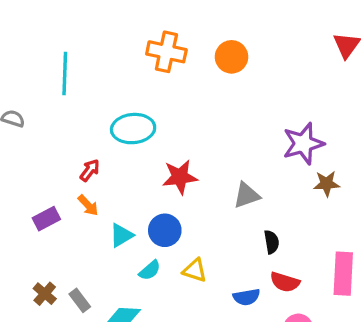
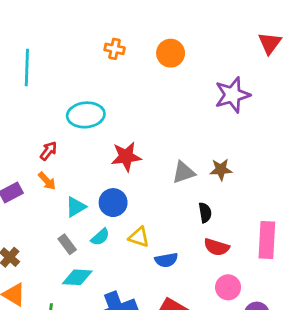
orange cross: (166, 52) -> (115, 49), size x0.6
purple star: (303, 144) -> (232, 95), moved
brown star: (327, 184) -> (221, 170), moved
blue semicircle: (247, 297) -> (166, 260), moved
gray rectangle: (80, 300) -> (67, 244), moved

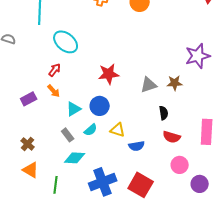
purple star: (232, 95) -> (198, 56), moved
cyan ellipse: (86, 115) -> (66, 42), moved, turned 45

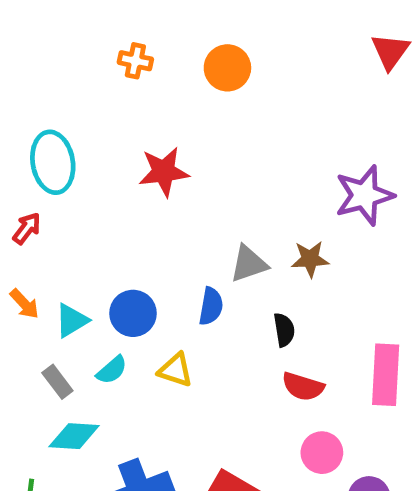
cyan ellipse: (66, 42) -> (53, 162), turned 40
red star: (109, 74) -> (164, 172), moved
orange arrow: (54, 91) -> (24, 304), moved
blue semicircle: (137, 146) -> (211, 306), moved, turned -70

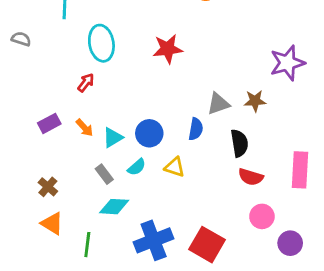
black semicircle: (284, 330) -> (239, 143), size x1.4

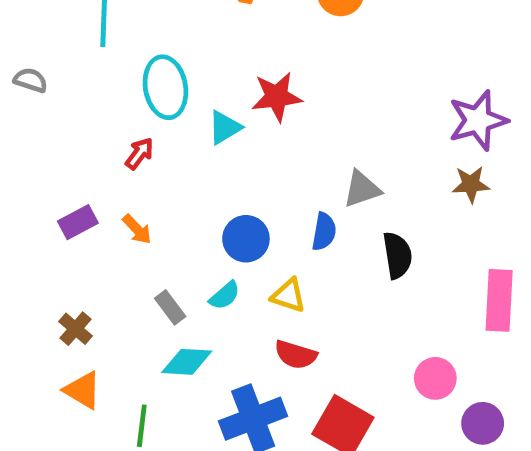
brown star: (255, 101) -> (471, 184), moved
cyan triangle: (113, 138) -> (225, 127), moved
red semicircle: (251, 177) -> (296, 355), moved

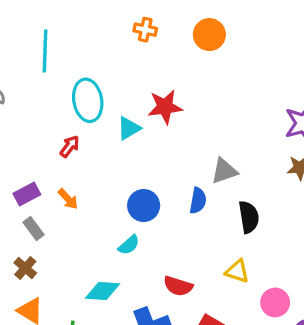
yellow triangle: (289, 296) -> (237, 271), moved
gray rectangle: (170, 307) -> (33, 229), moved

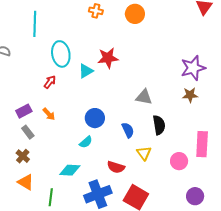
gray triangle: (224, 171) -> (144, 97), turned 30
blue semicircle: (198, 201) -> (128, 130), moved, turned -35
yellow triangle: (237, 271) -> (144, 153), moved, turned 35
pink circle: (275, 302) -> (179, 161), moved

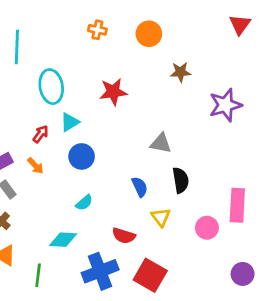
cyan triangle: (86, 71) -> (70, 122), moved
red arrow: (50, 82) -> (41, 134), moved
brown star: (190, 95) -> (181, 72), moved
blue circle: (95, 118) -> (82, 156), moved
purple circle: (195, 196) -> (243, 274), moved

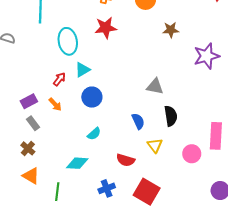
red star: (113, 92) -> (106, 28), moved
blue cross: (100, 271) -> (107, 188), size x0.6

